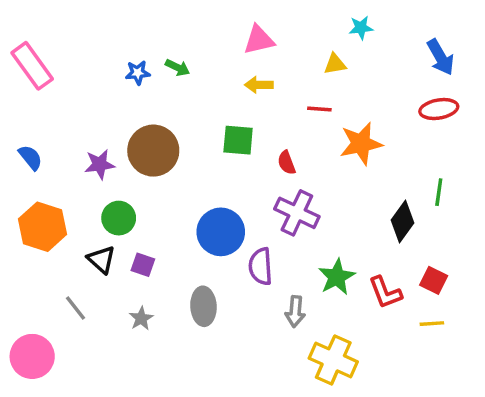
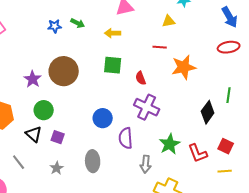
yellow arrow: (259, 85) -> (113, 33), moved
purple star: (100, 164) -> (33, 79), turned -30
blue circle: (221, 232) -> (103, 118), size x0.7

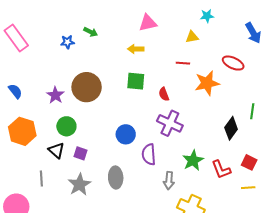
green arrow: (78, 23) -> (91, 32), moved
blue star: (55, 26) -> (67, 42), moved
red ellipse: (229, 47) -> (233, 63), moved, turned 35
gray line: (19, 162) -> (41, 179), turned 35
gray star: (57, 168) -> (80, 185), size x1.6

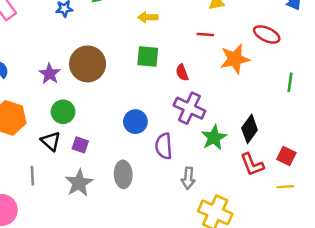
green line: (252, 111) -> (290, 82), moved
black diamond: (231, 128) -> (250, 129), moved
green star: (193, 160) -> (214, 138), moved

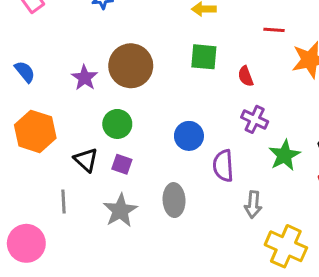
purple cross: (189, 108) -> (255, 119), size x0.7
green circle: (63, 112) -> (117, 124), moved

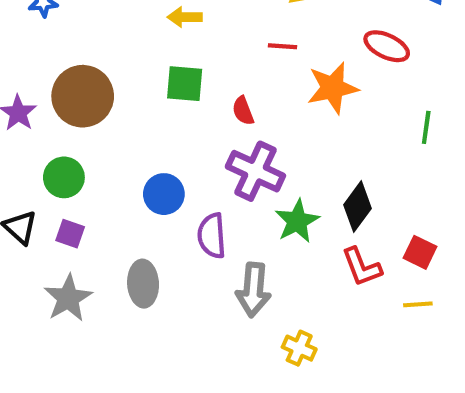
purple cross: (255, 119) -> (255, 171), size x1.5
gray arrow: (253, 205) -> (253, 290), size x1.4
yellow cross: (286, 246) -> (299, 348), size x0.6

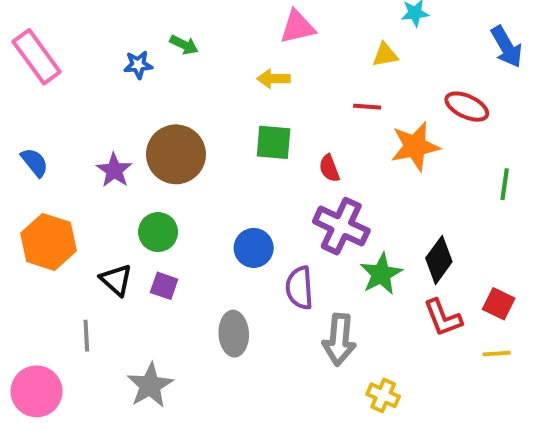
gray star: (68, 298) -> (150, 385), moved

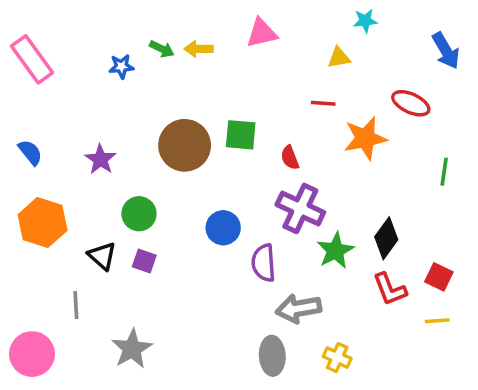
yellow arrow: (274, 79) -> (199, 49), moved
brown circle: (176, 154) -> (185, 145), moved
gray ellipse: (234, 334) -> (272, 356), moved
gray arrow: (339, 340) -> (299, 308), turned 75

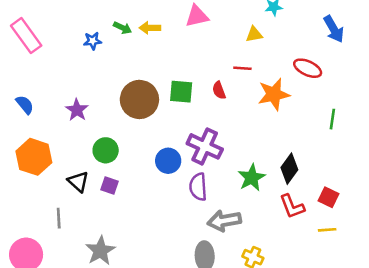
red semicircle: (290, 158) -> (219, 90), moved
purple cross: (300, 208) -> (205, 146), moved

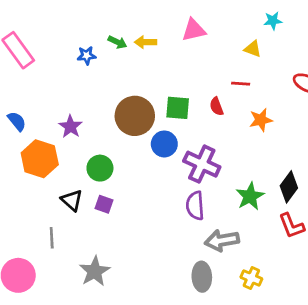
yellow triangle: (254, 34) -> (253, 49), turned 30
orange star: (274, 94) -> (261, 120), moved, size x0.7
orange hexagon: (34, 157) -> (40, 159), moved
blue circle: (168, 161) -> (164, 144), moved

